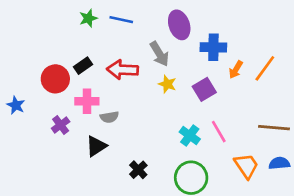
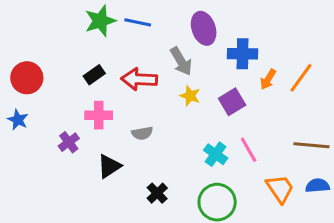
green star: (88, 18) -> (100, 21), size x1.5
red circle: (55, 79) -> (27, 78), moved
gray semicircle: (109, 117) -> (142, 133), moved

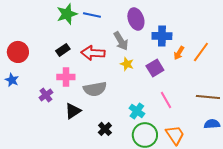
gray semicircle: (142, 133) -> (95, 89), size x1.6
cyan cross: (216, 154) -> (137, 111), moved
orange trapezoid: (280, 189) -> (175, 135), moved

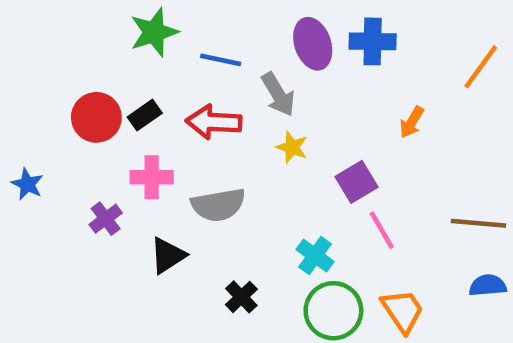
blue line: (92, 15) -> (221, 60), moved
blue cross: (162, 36) -> (373, 41), moved
red circle: (18, 52) -> (96, 117), moved
orange line: (201, 52) -> (481, 67), moved
purple square: (155, 68) -> (356, 182), moved

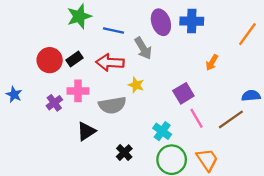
yellow star: (292, 147) -> (136, 85), moved
purple cross: (106, 219) -> (54, 103), moved
brown line: (478, 223) -> (231, 119), moved, turned -40
blue semicircle: (488, 285) -> (251, 96), moved

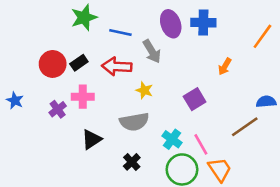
gray semicircle: (112, 105) -> (134, 122), moved
pink line: (196, 118) -> (201, 144), moved

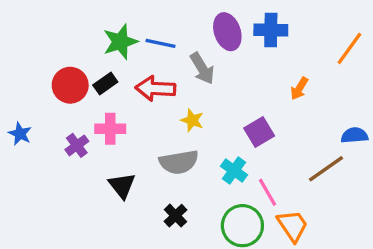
green star: (84, 17) -> (120, 42), moved
black triangle: (92, 139) -> (122, 186), turned -35
cyan cross: (172, 139) -> (234, 170), moved

